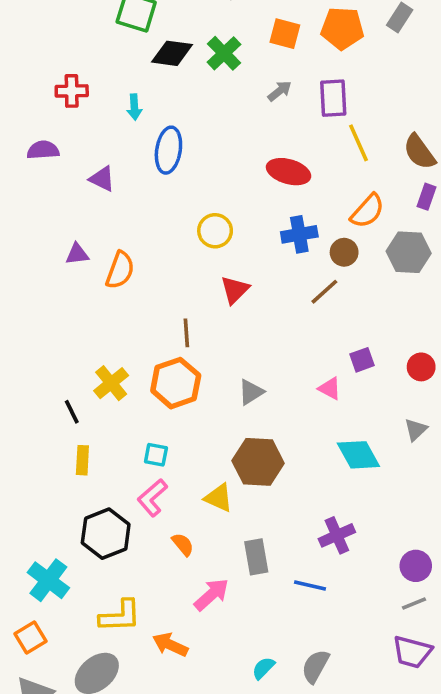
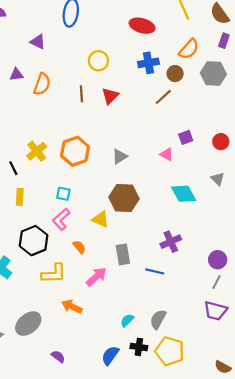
purple triangle: (102, 179) -> (38, 42), moved
brown line: (186, 333) -> (81, 94), moved
gray triangle: (416, 430) -> (218, 179), turned -32
gray line: (414, 604) -> (217, 282), turned -40
yellow L-shape: (120, 616) -> (54, 274), moved

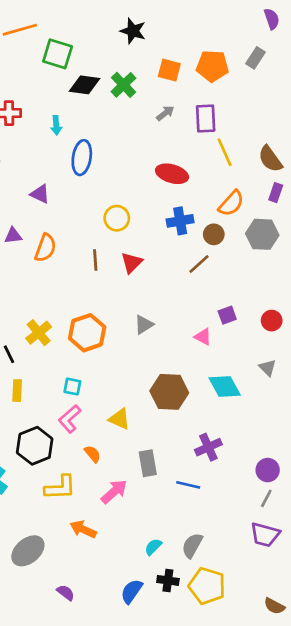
gray triangle: (120, 157) -> (144, 325), moved
brown hexagon: (124, 198) -> (169, 392), moved

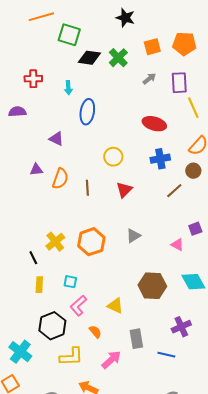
orange square: (169, 70) -> (152, 47), turned -30
brown circle: (214, 234) -> (193, 171), moved
brown line: (95, 260) -> (87, 188), moved
cyan square: (72, 387) -> (70, 282), moved

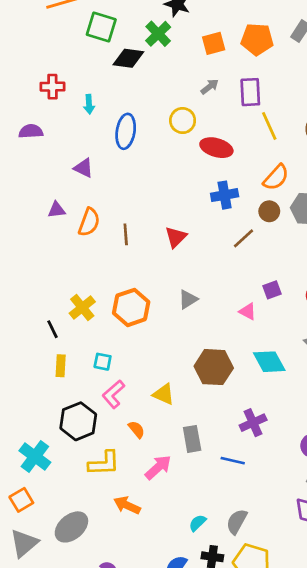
green cross: (118, 58) -> (158, 34), moved
cyan arrow: (68, 88) -> (89, 104), moved
yellow circle: (113, 157) -> (183, 121), moved

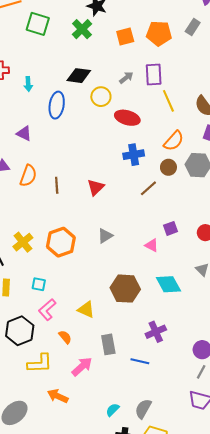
black diamond: (128, 58) -> (79, 76), moved
gray arrow: (210, 87) -> (126, 78), moved

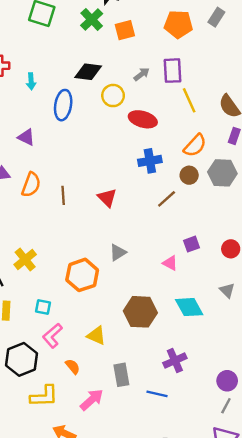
orange square: (125, 37) -> (125, 30), moved
red triangle: (96, 187) -> (107, 198), turned -30
orange hexagon: (61, 242) -> (82, 275), moved

